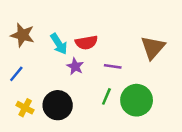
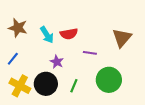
purple star: (75, 66) -> (57, 62), moved
green line: (106, 96) -> (74, 86), moved
yellow cross: (25, 108) -> (20, 86), size x1.5

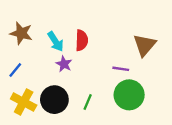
red semicircle: (69, 34) -> (82, 40), turned -78
purple line: (90, 53) -> (121, 69), moved
purple star: (57, 62) -> (64, 64), moved

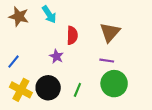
brown star: (21, 33) -> (19, 17), moved
cyan arrow: (56, 42) -> (49, 14), moved
brown triangle: (145, 45) -> (110, 32), moved

